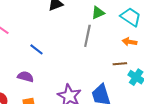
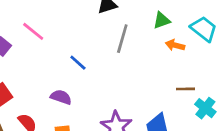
gray line: (87, 36) -> (122, 39), moved
orange arrow: (130, 42) -> (175, 45), moved

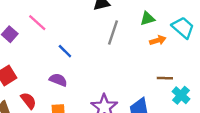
orange arrow: (175, 45) -> (158, 40), turned 147
blue line: (78, 63) -> (65, 51), moved

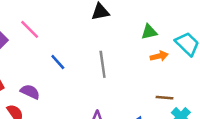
gray line: (113, 33) -> (103, 64), moved, turned -30
purple semicircle: (58, 80) -> (30, 92), moved

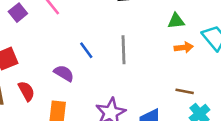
blue line: (58, 62) -> (86, 50), moved
purple semicircle: (30, 92) -> (64, 73), moved

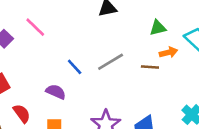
gray line: (124, 50) -> (111, 62), turned 68
brown line: (185, 91) -> (150, 67), moved

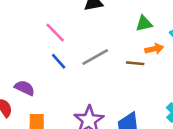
pink line: (35, 27) -> (55, 33), moved
purple semicircle: (56, 92) -> (25, 88), moved

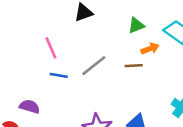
pink line: (55, 33) -> (51, 48), turned 30
blue line: (59, 61) -> (59, 75), turned -30

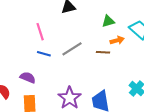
purple semicircle: (30, 106) -> (28, 78), moved

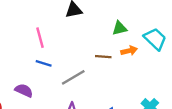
gray line: (72, 49) -> (73, 77), moved
brown line: (103, 52) -> (103, 57), moved

